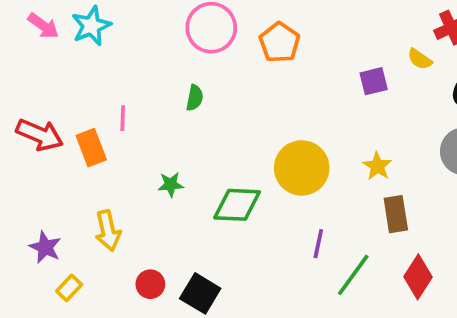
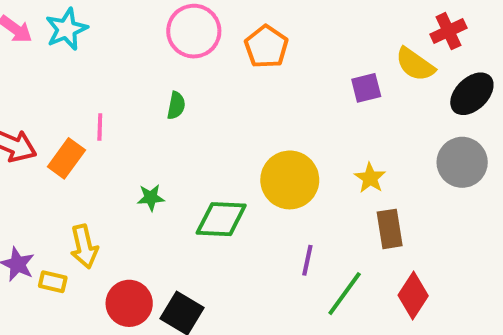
yellow semicircle: (420, 59) -> (415, 64), size x1.5
orange rectangle: (91, 148) -> (66, 158), turned 57
red circle: (150, 284) -> (129, 303), size x1.5
yellow rectangle: (69, 288) -> (53, 282), moved, turned 60

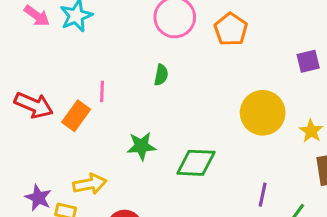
yellow circle: (290, 180) -> (263, 113), moved
green star: (151, 198) -> (141, 146), size x1.4
yellow arrow: (84, 247) -> (90, 184), turned -88

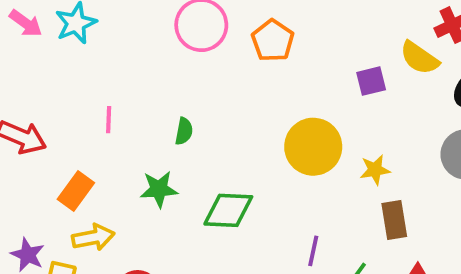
green semicircle: (161, 75) -> (184, 131), moved
orange rectangle: (76, 116) -> (76, 191), moved
yellow star: (311, 131) -> (375, 170), turned 30

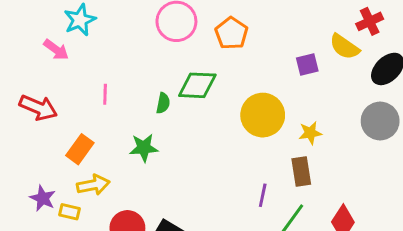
pink arrow: (26, 23) -> (56, 50), moved
green diamond: (228, 210) -> (197, 85), moved
brown rectangle: (394, 220) -> (301, 172), moved

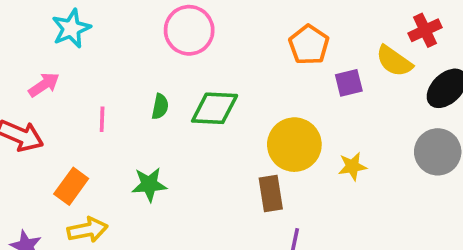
orange pentagon: (231, 33) -> (309, 45), moved
pink arrow: (56, 50) -> (44, 85), moved, turned -70
green semicircle: (163, 103) -> (160, 106), moved
brown rectangle: (301, 172) -> (271, 194), moved

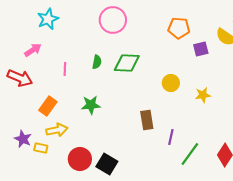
orange pentagon: (309, 45) -> (179, 28), turned -30
yellow circle: (294, 145) -> (171, 83), size x0.6
brown rectangle: (271, 194) -> (147, 120), moved

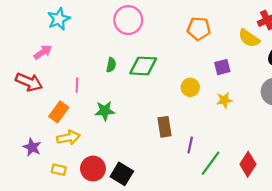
purple square: (201, 49) -> (222, 67), moved
pink line: (65, 69) -> (77, 85), moved
yellow rectangle: (41, 148) -> (59, 170), moved

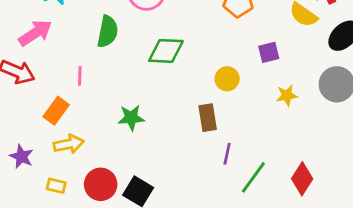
pink arrow: (43, 52) -> (35, 33), size x1.4
green semicircle: (111, 65) -> (108, 32), moved, size x1.6
yellow star: (224, 100) -> (287, 95), moved
green star: (105, 111) -> (131, 118), moved
brown rectangle: (165, 127) -> (208, 118), moved

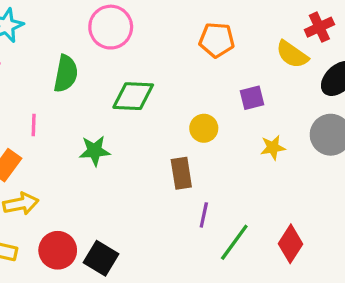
green star: (131, 118) -> (95, 151), moved

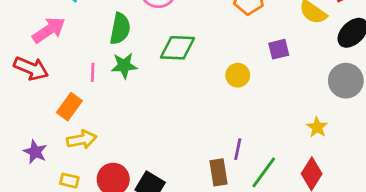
yellow star: (273, 148) -> (317, 127), moved, turned -30
green star: (95, 151) -> (124, 66), moved
brown rectangle: (181, 173) -> (219, 172), moved

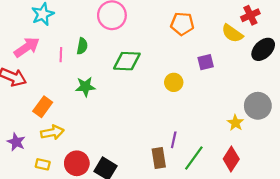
green semicircle: (120, 29) -> (82, 46), size x0.7
green star: (124, 66) -> (85, 87), moved
pink line: (93, 72) -> (61, 55), moved
gray circle: (346, 81) -> (258, 106), moved

